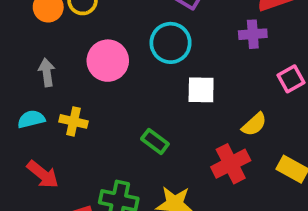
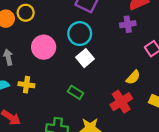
white square: (201, 90) -> (85, 58), moved, turned -36

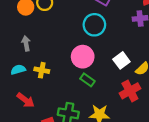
pink circle: (44, 47) -> (83, 57), moved
white square: (85, 58) -> (121, 60), moved

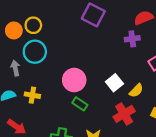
cyan circle: (94, 25) -> (35, 52), moved

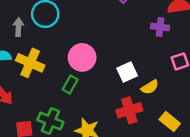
yellow cross: (32, 95) -> (30, 63), size x1.5
green rectangle: (80, 104) -> (70, 85), moved, turned 72

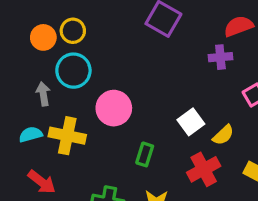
pink circle: (82, 57) -> (114, 108), moved
green rectangle: (70, 85) -> (145, 154), moved

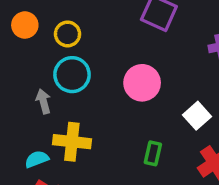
orange circle: (43, 37) -> (25, 25), moved
pink circle: (114, 108) -> (142, 83), moved
cyan semicircle: (31, 134) -> (37, 159), moved

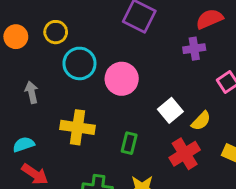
orange circle: (25, 25) -> (16, 37), moved
cyan circle: (72, 75) -> (79, 63), moved
yellow cross: (72, 142) -> (78, 127), moved

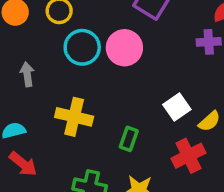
pink circle: (122, 79) -> (124, 48), moved

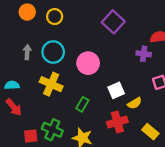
cyan circle: (82, 47) -> (53, 52), moved
pink circle: (124, 48) -> (88, 63), moved

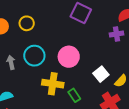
yellow cross: (51, 84) -> (53, 84), moved
green rectangle: (82, 104) -> (74, 95), turned -48

